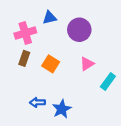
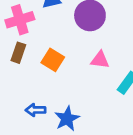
pink triangle: (87, 64) -> (100, 60), turned 40

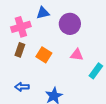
blue arrow: (36, 110) -> (22, 87), moved

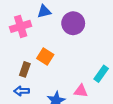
brown rectangle: (20, 50) -> (25, 69), moved
pink triangle: (77, 55) -> (81, 91), moved

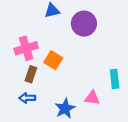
pink cross: (21, 26) -> (26, 48), moved
cyan rectangle: (101, 74) -> (115, 79), turned -42

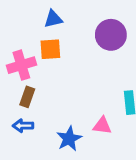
purple circle: (84, 24) -> (111, 35), moved
orange square: (53, 60) -> (50, 49), moved, turned -36

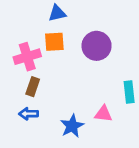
purple circle: (111, 35) -> (97, 46), moved

